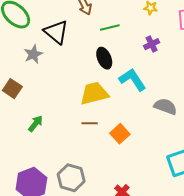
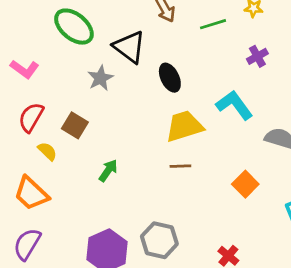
green line: (110, 27) -> (213, 24), moved
black ellipse: (104, 58) -> (170, 78), moved
orange square: (120, 134) -> (245, 184), moved

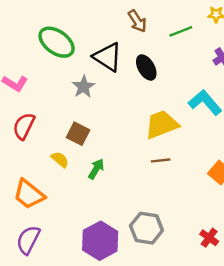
black ellipse: (170, 78) -> (146, 67), moved
brown square: (75, 125) -> (78, 134), moved
yellow semicircle: (47, 151) -> (60, 160), moved

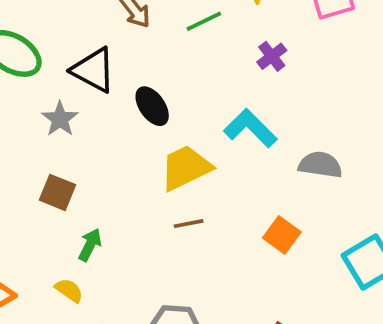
black ellipse: (146, 67) -> (152, 106), moved
yellow semicircle: (60, 160) -> (69, 290), moved

